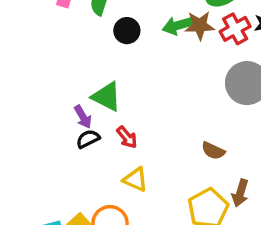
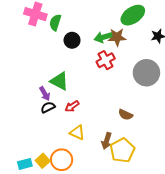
red cross: (235, 29) -> (106, 60), moved
red arrow: (127, 137) -> (72, 106), turned 96
brown arrow: (240, 193) -> (107, 141), moved

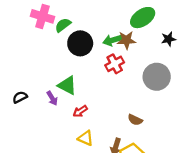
green semicircle: (55, 22) -> (63, 25), turned 35
black circle: (72, 40) -> (80, 43), size x1.5
black semicircle: (48, 107) -> (20, 97), moved

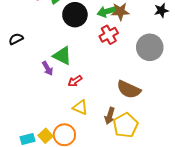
black semicircle: (20, 97) -> (16, 39), moved
brown semicircle: (135, 120) -> (129, 89), size x1.6

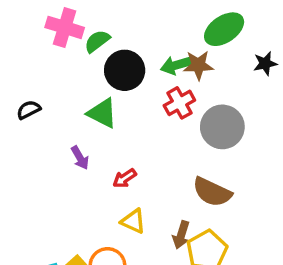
gray circle: (150, 47) -> (222, 127), moved
green triangle: (62, 56) -> (102, 113), moved

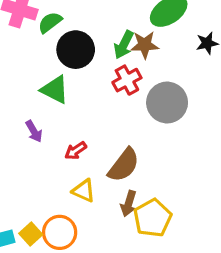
green arrow: (176, 65) -> (124, 45), turned -48
brown semicircle: (212, 192) -> (124, 165), moved, turned -78

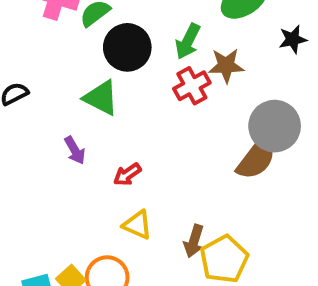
brown star: (145, 45) -> (226, 66), moved
gray circle: (167, 103) -> (275, 126), moved
brown semicircle: (124, 165) -> (256, 158), moved

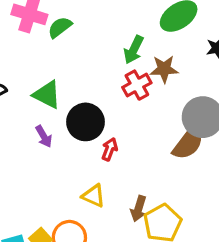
black circle: (127, 47) -> (86, 122), moved
green triangle: (101, 98) -> (47, 95), moved
red arrow: (127, 174) -> (110, 149), moved, turned 145

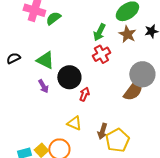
brown star: (164, 69) -> (127, 34), moved, turned 30

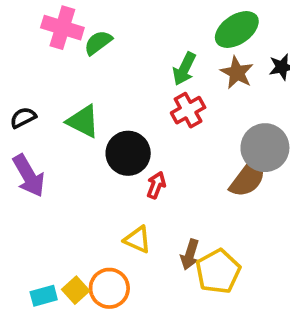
purple arrow: (43, 86) -> (29, 176), moved, size x1.6

